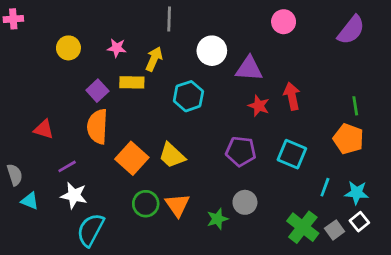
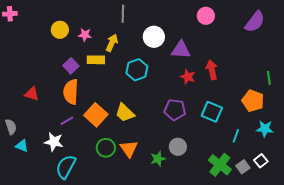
yellow circle: (68, 48) -> (60, 30), moved
green line: (355, 106) -> (269, 78), moved
purple line: (67, 166) -> (67, 121), moved
cyan star: (357, 193) -> (265, 129), moved

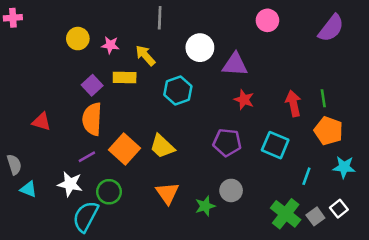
yellow arrow: (112, 43) -> (145, 55), turned -66
red arrow: (212, 70) -> (293, 103), moved
green line: (269, 78) -> (323, 98), moved
green circle: (106, 148) -> (109, 192), moved

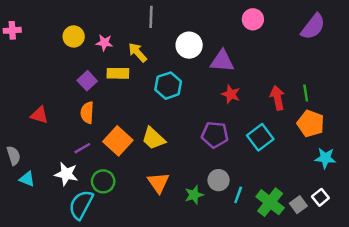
pink cross: (13, 18) -> (12, 30), moved
orange semicircle: (92, 119) -> (87, 113), size x0.7
cyan square: (275, 145) -> (260, 137), turned 30
cyan line: (306, 176) -> (238, 195), moved

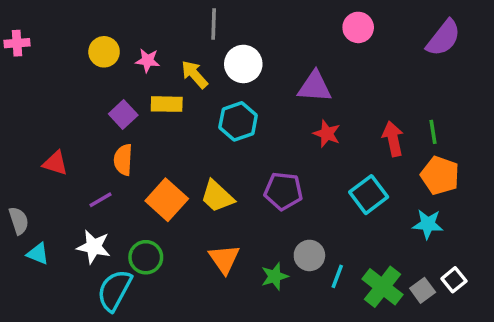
white circle: (189, 45) -> (243, 64), moved
purple pentagon: (215, 135) -> (283, 191), moved
purple line: (82, 148) -> (101, 200), moved
cyan star: (325, 158) -> (428, 224), moved

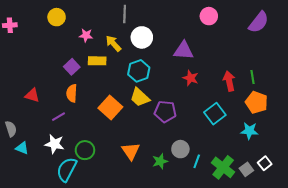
yellow circle: (104, 52) -> (57, 17), moved
yellow trapezoid: (217, 196) -> (140, 97), moved
orange square: (167, 200) -> (110, 107), moved

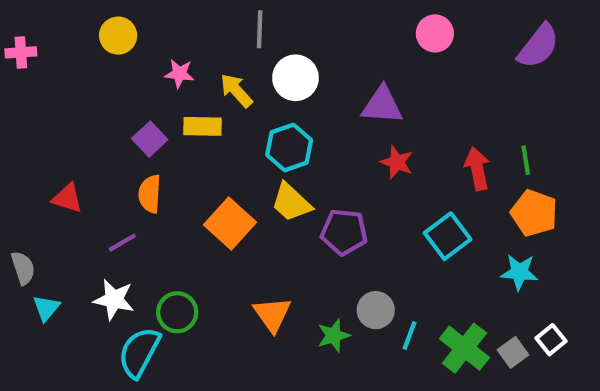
cyan triangle: (22, 148) -> (46, 308), turned 48

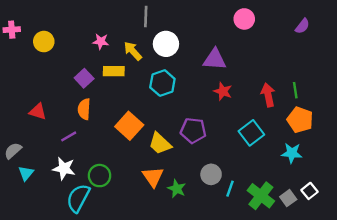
yellow circle: (118, 36) -> (44, 42), moved
purple semicircle: (538, 46) -> (302, 26), size x0.6
yellow trapezoid: (291, 202) -> (160, 144), moved
gray semicircle: (23, 268) -> (13, 151), turned -114
green star: (333, 335) -> (177, 189), moved, turned -30

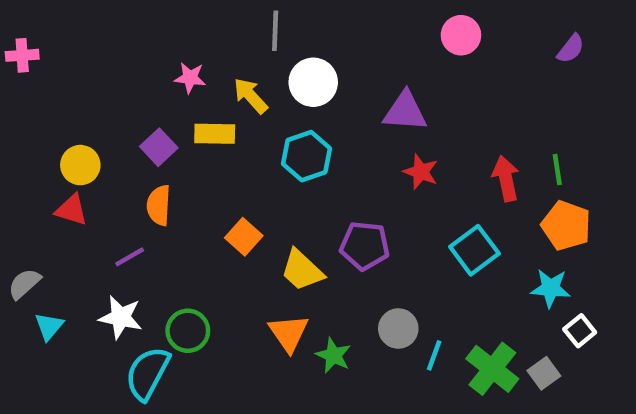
yellow circle: (44, 42) -> (80, 165), moved
orange square: (129, 126) -> (244, 237), size x0.7
white square: (310, 191) -> (580, 331), moved

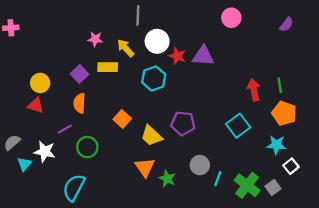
red star: (421, 172) -> (177, 56), moved
white star: (121, 317) -> (45, 152), moved
green circle: (188, 331) -> (87, 147), moved

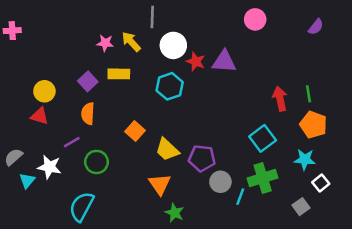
yellow arrow: (126, 48) -> (131, 42), moved
purple pentagon: (183, 123) -> (202, 158), moved
green star: (167, 179) -> (175, 213), moved
green cross: (247, 185) -> (263, 178), moved, turned 35

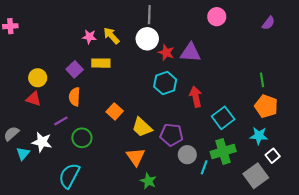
gray line: (152, 17) -> (149, 15), moved
cyan hexagon: (170, 86) -> (165, 83), moved
red arrow: (280, 99) -> (196, 97), moved
gray square: (301, 207) -> (256, 176), size x1.6

